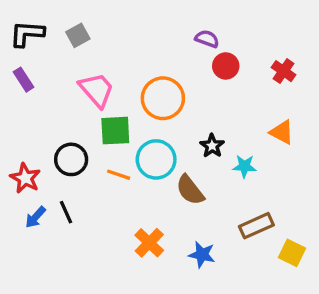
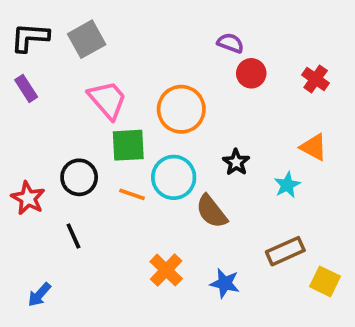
gray square: (78, 35) -> (87, 39), size x1.4
cyan star: (244, 166) -> (287, 185), moved, turned -30
blue arrow: (35, 217) -> (39, 295), moved

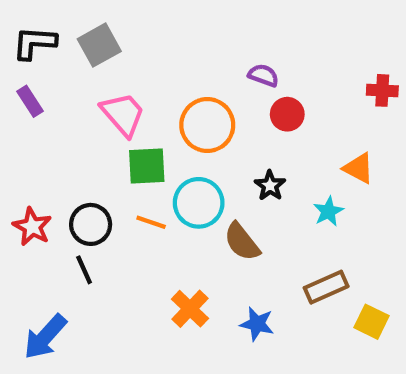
purple semicircle: (230, 43) -> (263, 75), moved
red circle: (251, 73) -> (287, 114), moved
red cross: (316, 79) -> (382, 90), moved, turned -32
black circle: (79, 177) -> (91, 224), moved
blue arrow: (39, 295) -> (45, 337), size x1.6

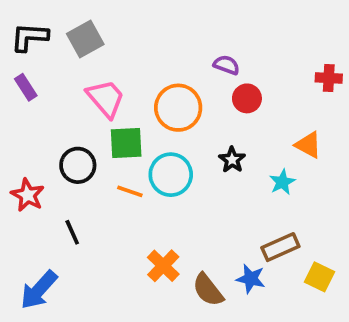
black circle: (91, 224) -> (78, 165), moved
brown semicircle: (242, 242) -> (208, 290), moved
blue star: (257, 324) -> (251, 279), moved

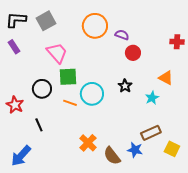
orange circle: (178, 108) -> (95, 26), moved

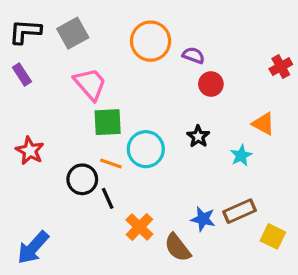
red cross: (177, 42) -> (281, 67), turned -32
black circle: (42, 89) -> (82, 179), moved
red star: (15, 105) -> (30, 151), moved
black line: (39, 125) -> (108, 198), moved
blue star: (135, 150) -> (203, 219), moved

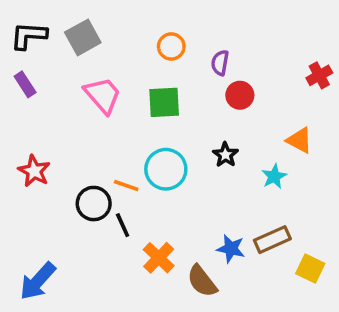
orange circle: (151, 41) -> (171, 46), size x0.6
purple semicircle: (193, 55) -> (220, 63), turned -100
green square: (108, 122) -> (164, 102), moved

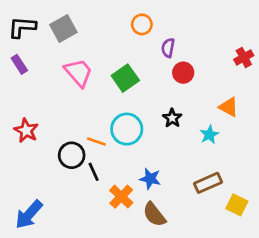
orange circle: (171, 46) -> (142, 24), moved
green square: (164, 102) -> (125, 78), turned -32
blue star: (231, 249) -> (150, 179), moved

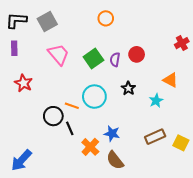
purple semicircle: (168, 48) -> (115, 60), moved
purple rectangle: (19, 64) -> (14, 48), turned 32
red star: (26, 130) -> (23, 83), moved
yellow square: (237, 205) -> (181, 143), moved

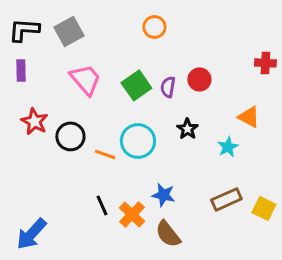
red cross: (182, 43) -> (265, 63), turned 32
black circle: (53, 116) -> (70, 136), moved
black line: (70, 128) -> (102, 205), moved

